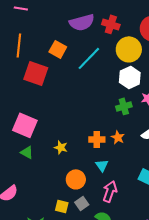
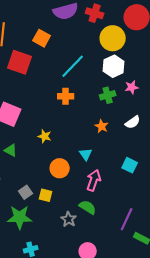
cyan line: (89, 58) -> (73, 66), moved
orange cross: (97, 139) -> (66, 96), moved
green triangle: (27, 152) -> (11, 150), moved
gray square: (82, 203) -> (26, 192), moved

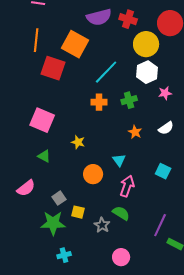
orange square: (42, 38) -> (75, 44), size x1.5
green cross: (108, 95) -> (129, 100), moved
yellow square: (46, 195) -> (78, 212), moved

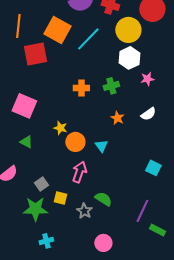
red square: (53, 68) -> (35, 54), turned -30
cyan line: (106, 72) -> (88, 39), moved
cyan square: (163, 171) -> (153, 168), moved
orange circle: (93, 174) -> (75, 142), moved
pink arrow: (127, 186) -> (79, 172), moved

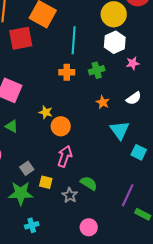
cyan line: (88, 39) -> (74, 40), moved, turned -40
cyan triangle: (101, 146) -> (120, 130), moved, size x1.5

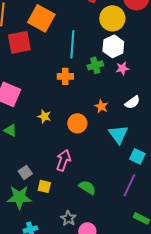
pink star: (133, 63) -> (122, 68), moved
green cross: (97, 70) -> (95, 65), moved
orange circle: (61, 126) -> (77, 123), moved
gray star: (70, 195) -> (68, 218), moved
purple line: (128, 195) -> (129, 185), moved

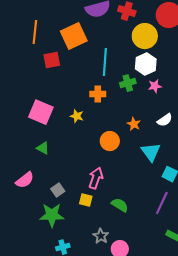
orange square: (41, 18) -> (74, 36), turned 36
red square: (19, 42) -> (52, 60), size x0.7
yellow star: (44, 116) -> (77, 116), moved
yellow square: (44, 186) -> (86, 200), moved

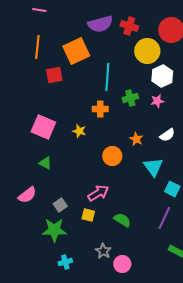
white hexagon: (146, 64) -> (162, 76), moved
pink arrow: (96, 178) -> (98, 193), turned 40

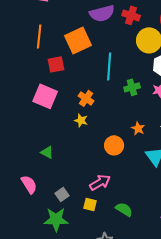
orange cross: (100, 109) -> (86, 98), moved, turned 35
pink square: (43, 127) -> (45, 96), moved
pink semicircle: (27, 195) -> (29, 184), turned -84

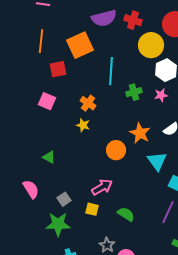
pink square: (45, 96) -> (47, 101), size x0.7
orange star: (138, 128) -> (140, 133), size x1.5

